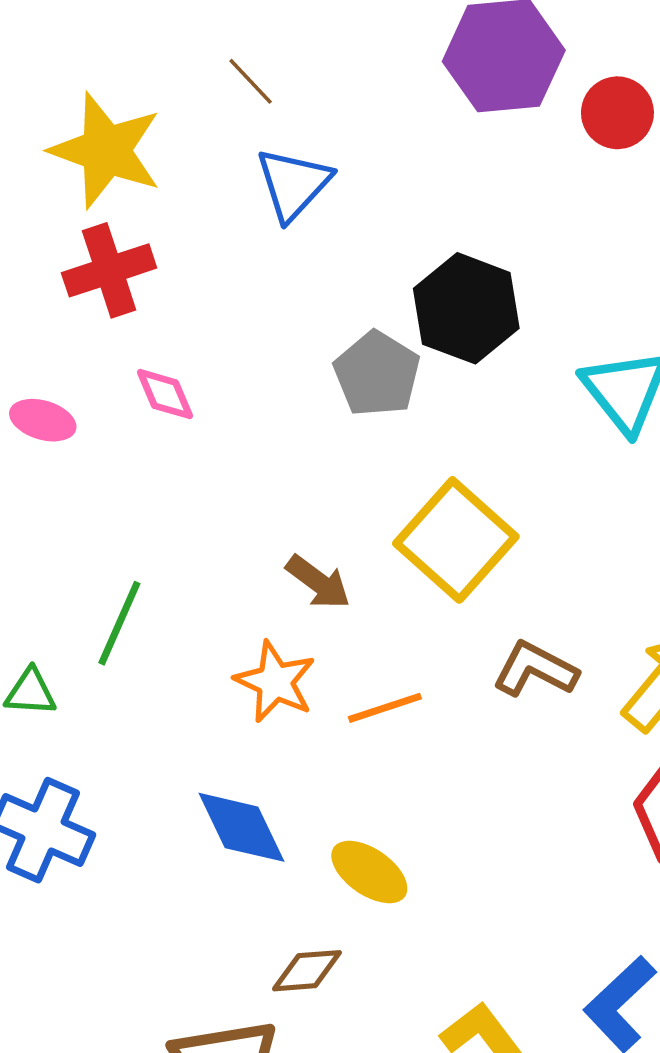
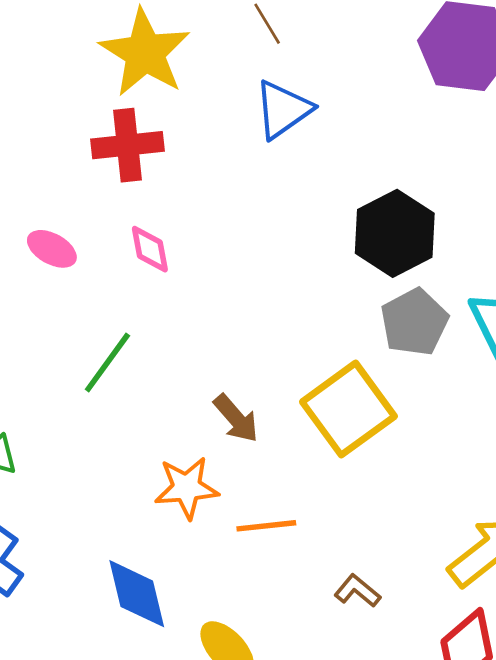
gray pentagon: (377, 374) -> (414, 322), moved
green line: (119, 623) -> (107, 363), moved
brown L-shape: (535, 669) -> (357, 591), moved, size x0.7
orange star: (275, 682) -> (187, 488), turned 30

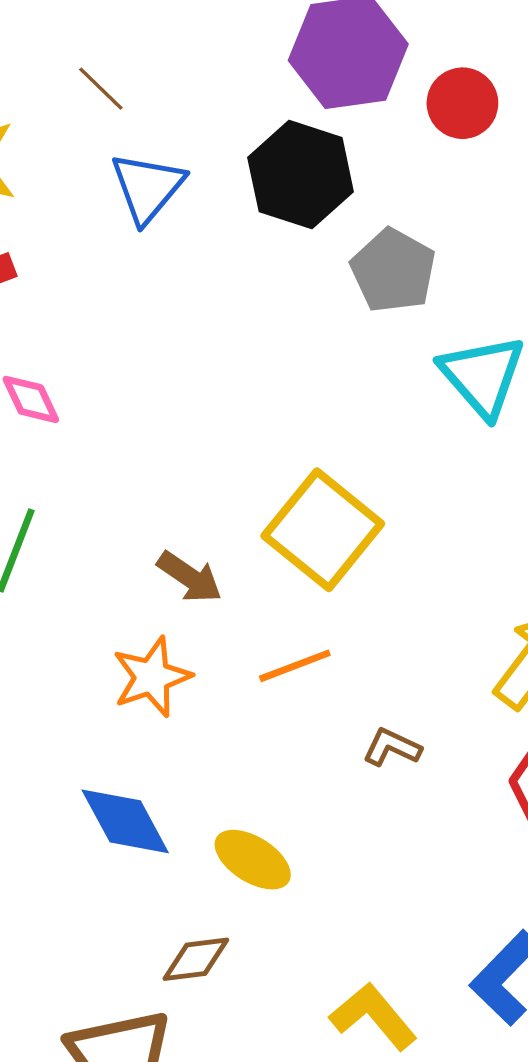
black hexagon: (395, 233) -> (301, 175), moved
gray pentagon: (414, 322) -> (393, 271), moved
orange line: (266, 526) -> (295, 666), moved

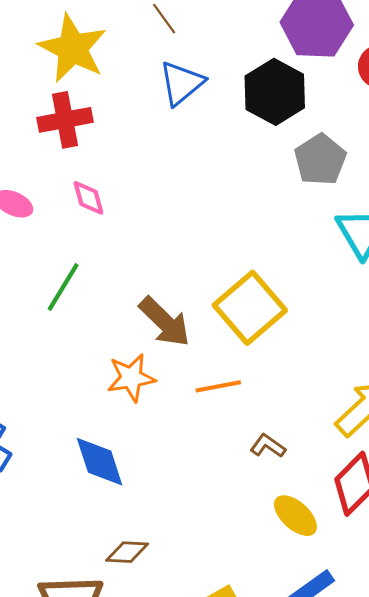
brown arrow: (190, 577) -> (165, 322), size x1.4
yellow ellipse: (253, 860) -> (295, 516), moved

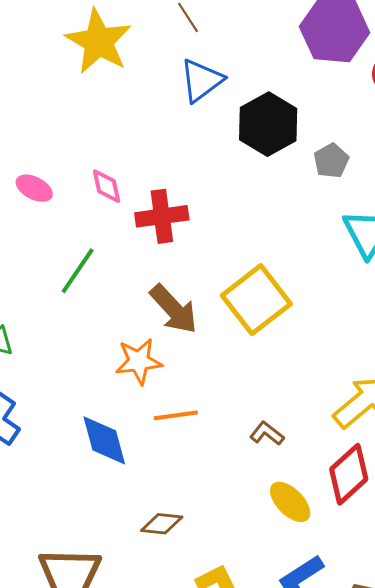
black hexagon: (275, 92) -> (268, 124), moved
red cross: (65, 120) -> (162, 216), moved
gray pentagon: (320, 160) -> (331, 161), size x0.7
orange line: (218, 386) -> (176, 415), moved
brown diamond: (127, 552) -> (162, 524), moved

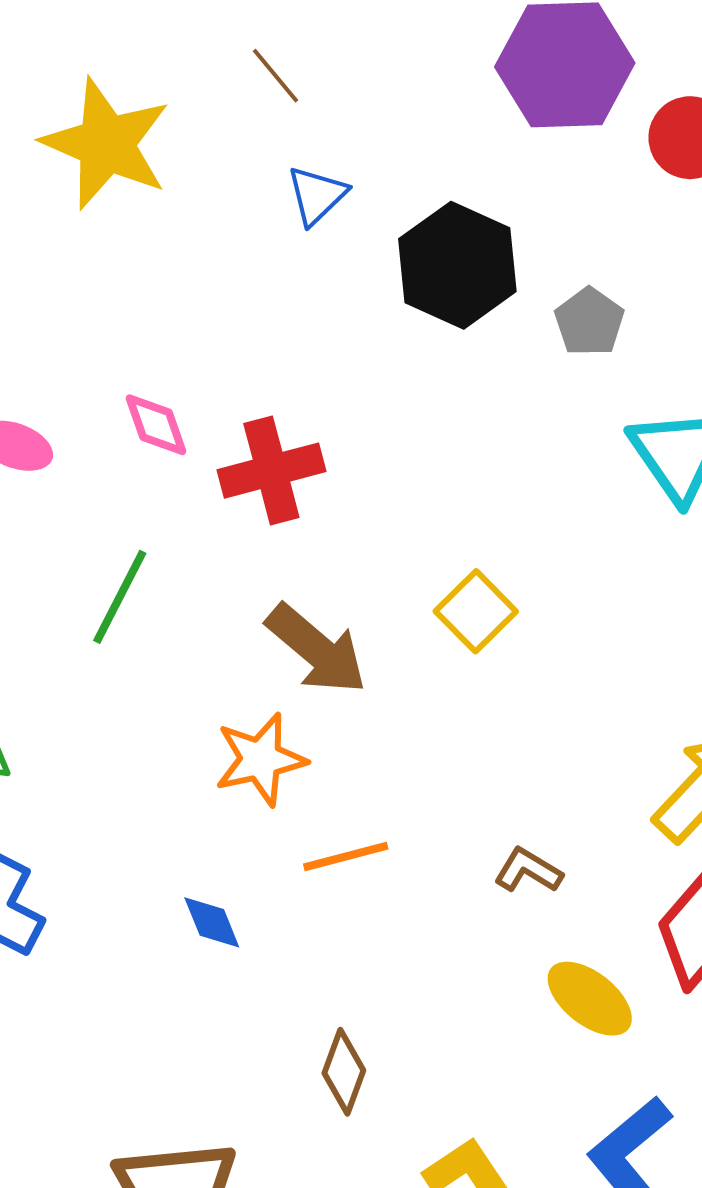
blue triangle: (201, 80) -> (317, 195), size x0.7
yellow square: (256, 300) -> (476, 611), size x0.6
blue diamond: (104, 440) -> (212, 922), size x0.6
brown diamond: (162, 524) -> (344, 1072), turned -69

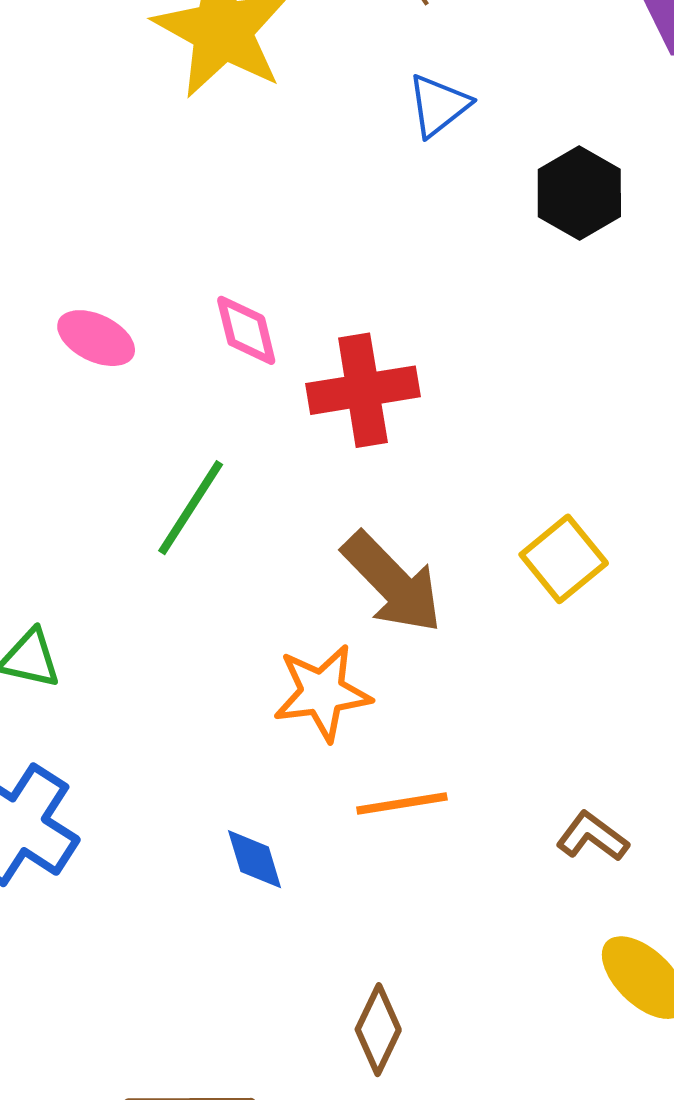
black hexagon: (457, 265) -> (579, 193), size x0.7

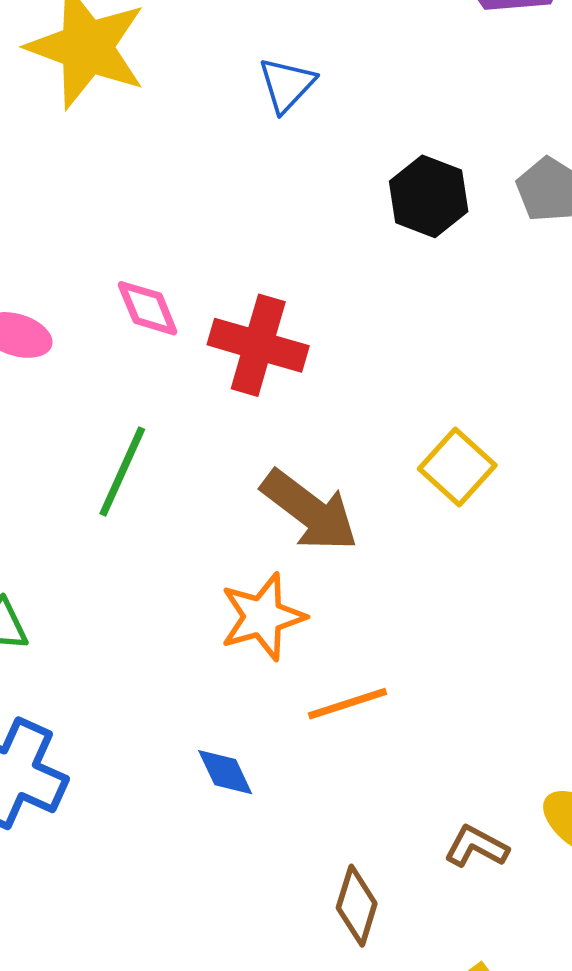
black hexagon: (579, 193) -> (429, 196), moved
red cross: (363, 390) -> (258, 345), turned 34
brown L-shape: (592, 837) -> (476, 847), moved

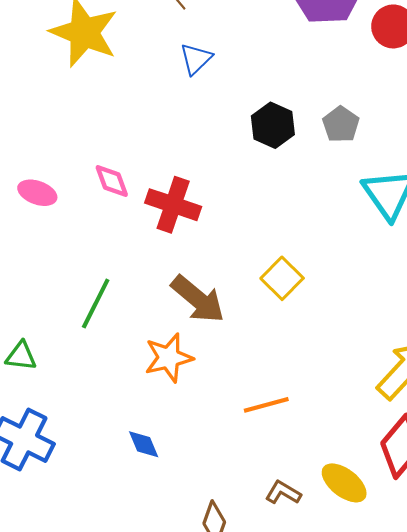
green line: (122, 471) -> (96, 303), moved
orange line: (347, 704) -> (266, 405), moved

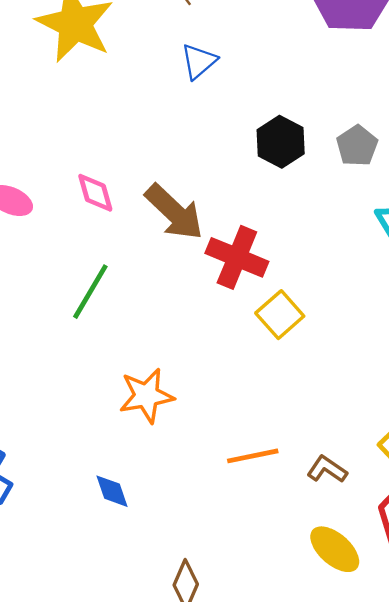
red cross: (173, 205) -> (237, 257), moved
brown arrow: (198, 299) -> (174, 212), moved
green line: (96, 303) -> (90, 292), moved
brown L-shape: (283, 493) -> (327, 469), moved

